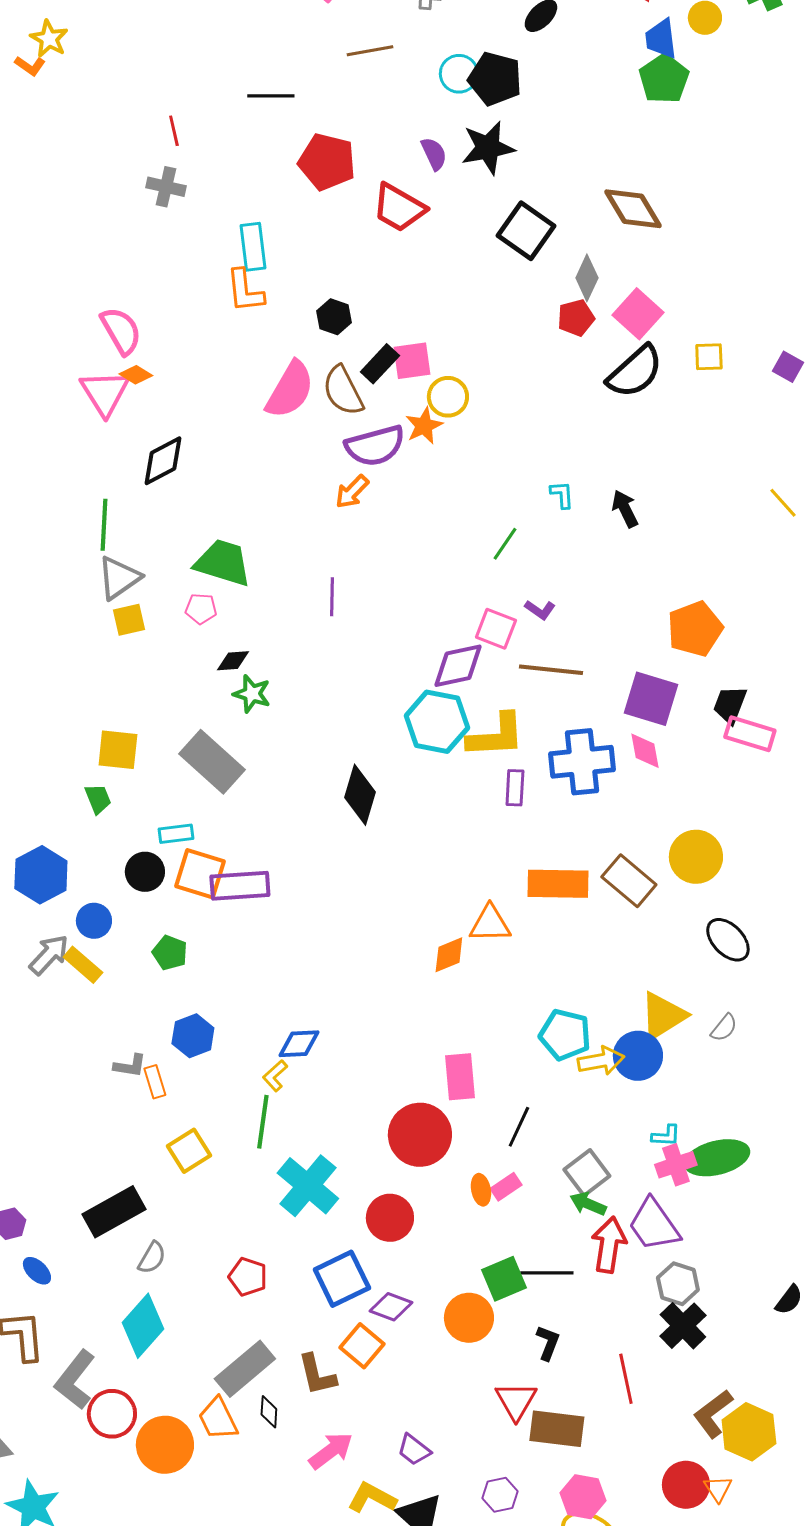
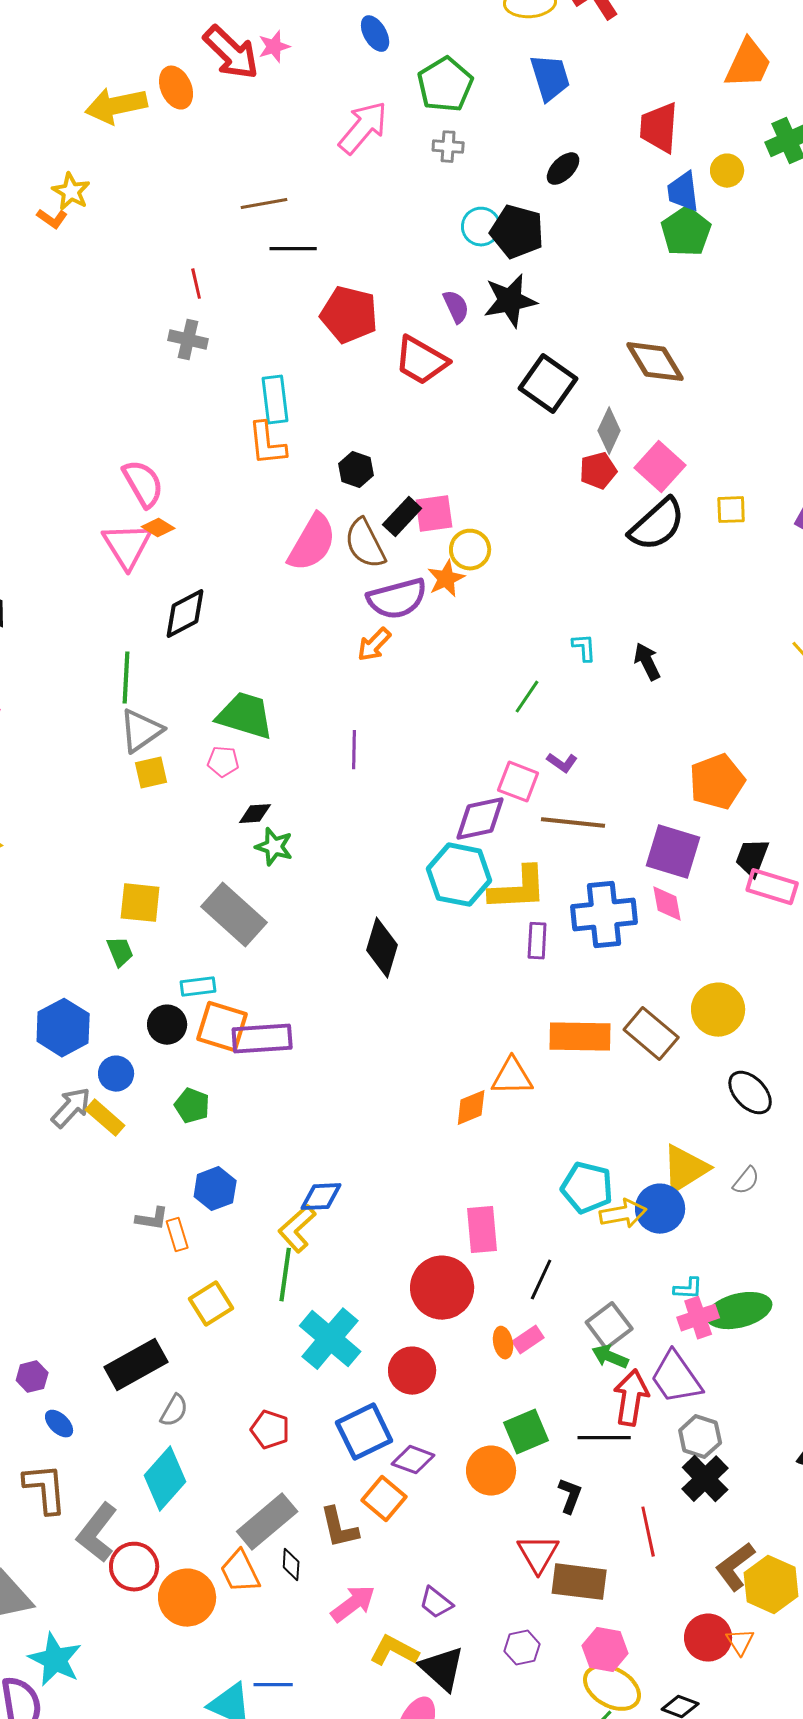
brown line: (370, 51) -> (264, 204), moved
yellow L-shape: (275, 1076) -> (297, 1229), size x1.5
black line: (547, 1273) -> (604, 1438), moved

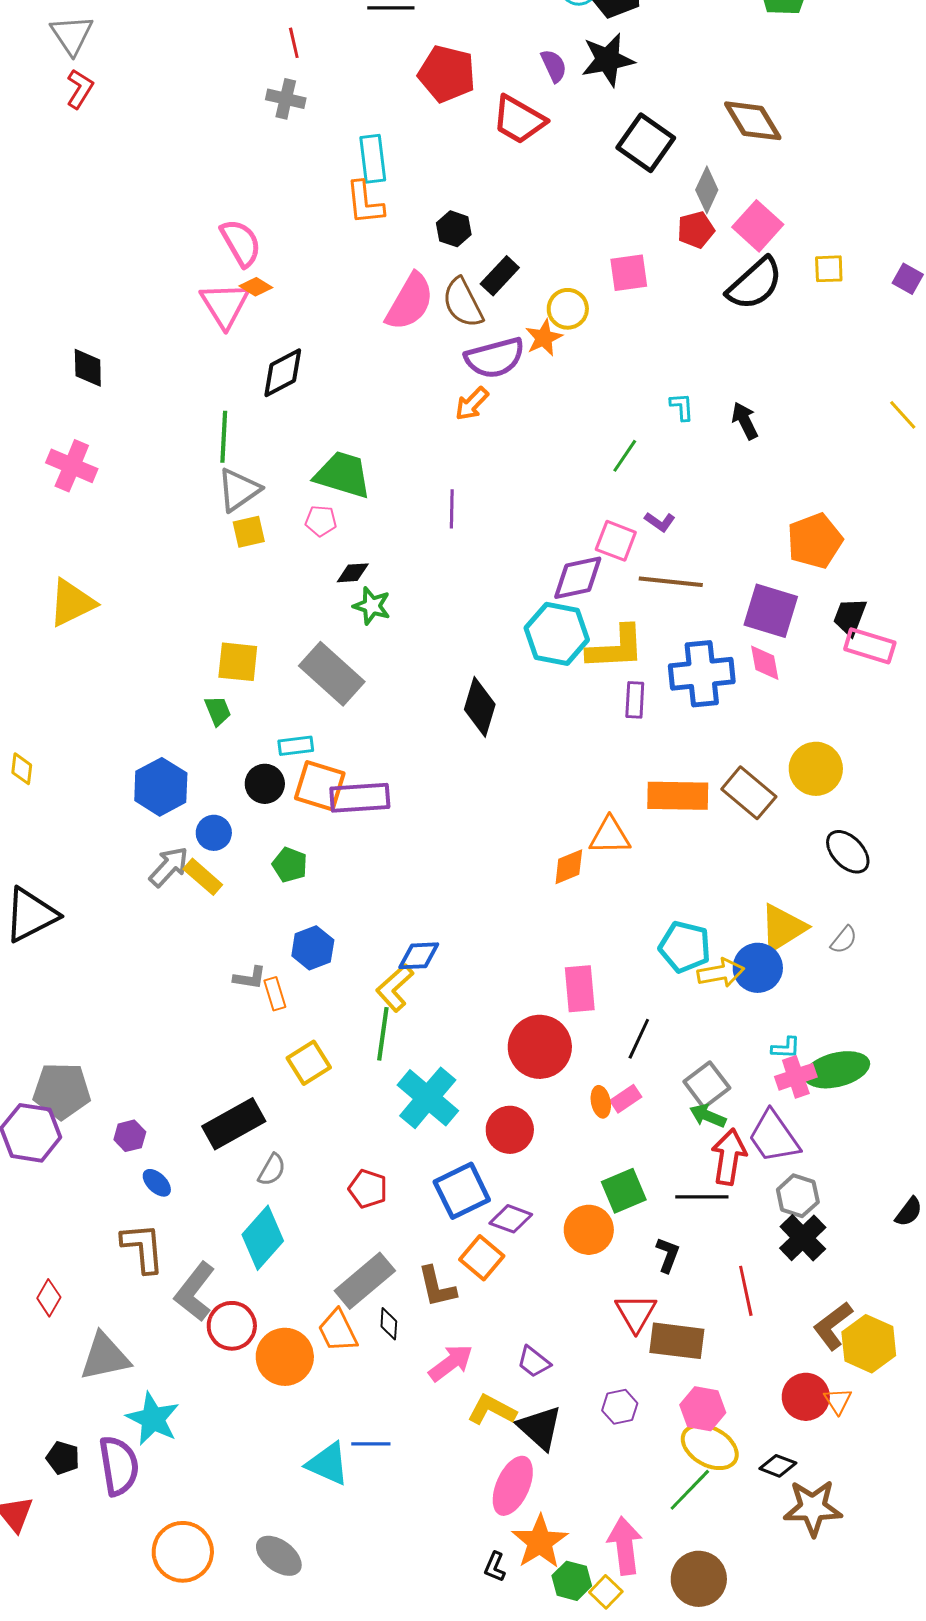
pink square: (434, 514) -> (629, 273), moved

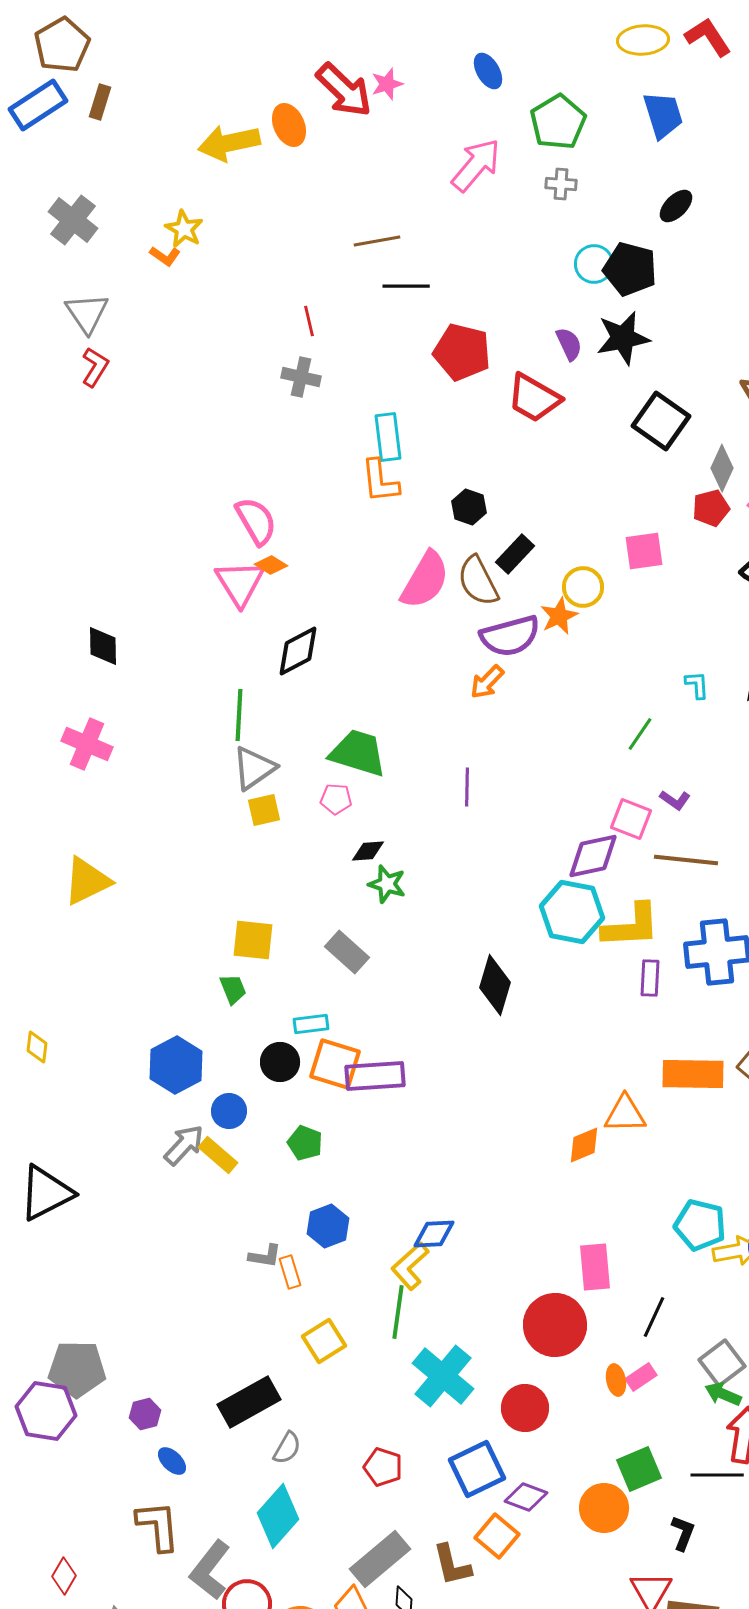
gray rectangle: (332, 674) -> (347, 952), size x0.7

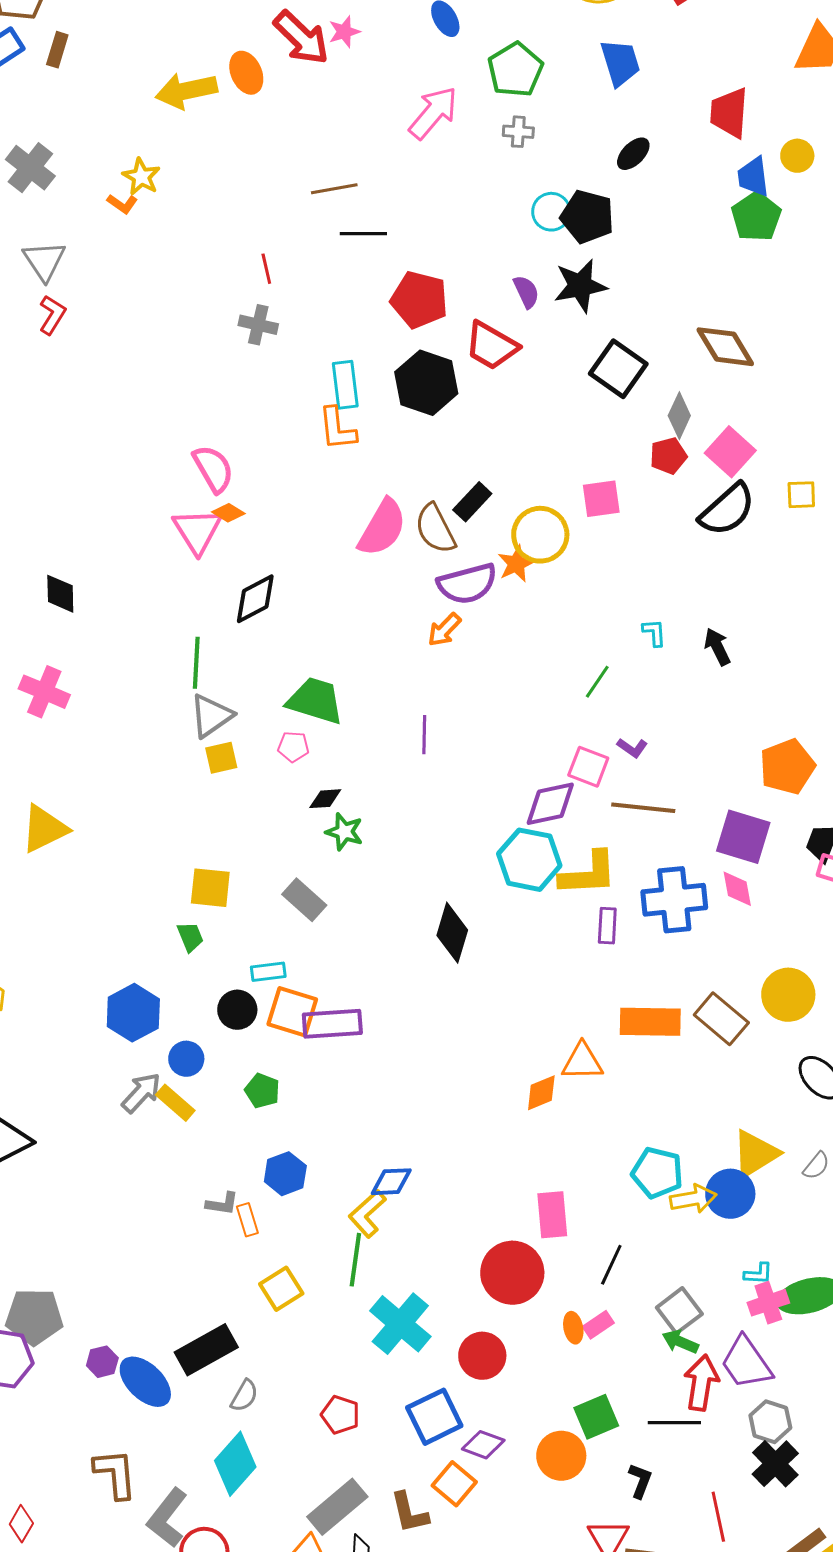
black hexagon: (469, 507) -> (426, 383), moved, size x1.8
yellow circle: (583, 587) -> (540, 535), size x1.4
blue ellipse: (172, 1461) -> (145, 1382), moved, size x1.8

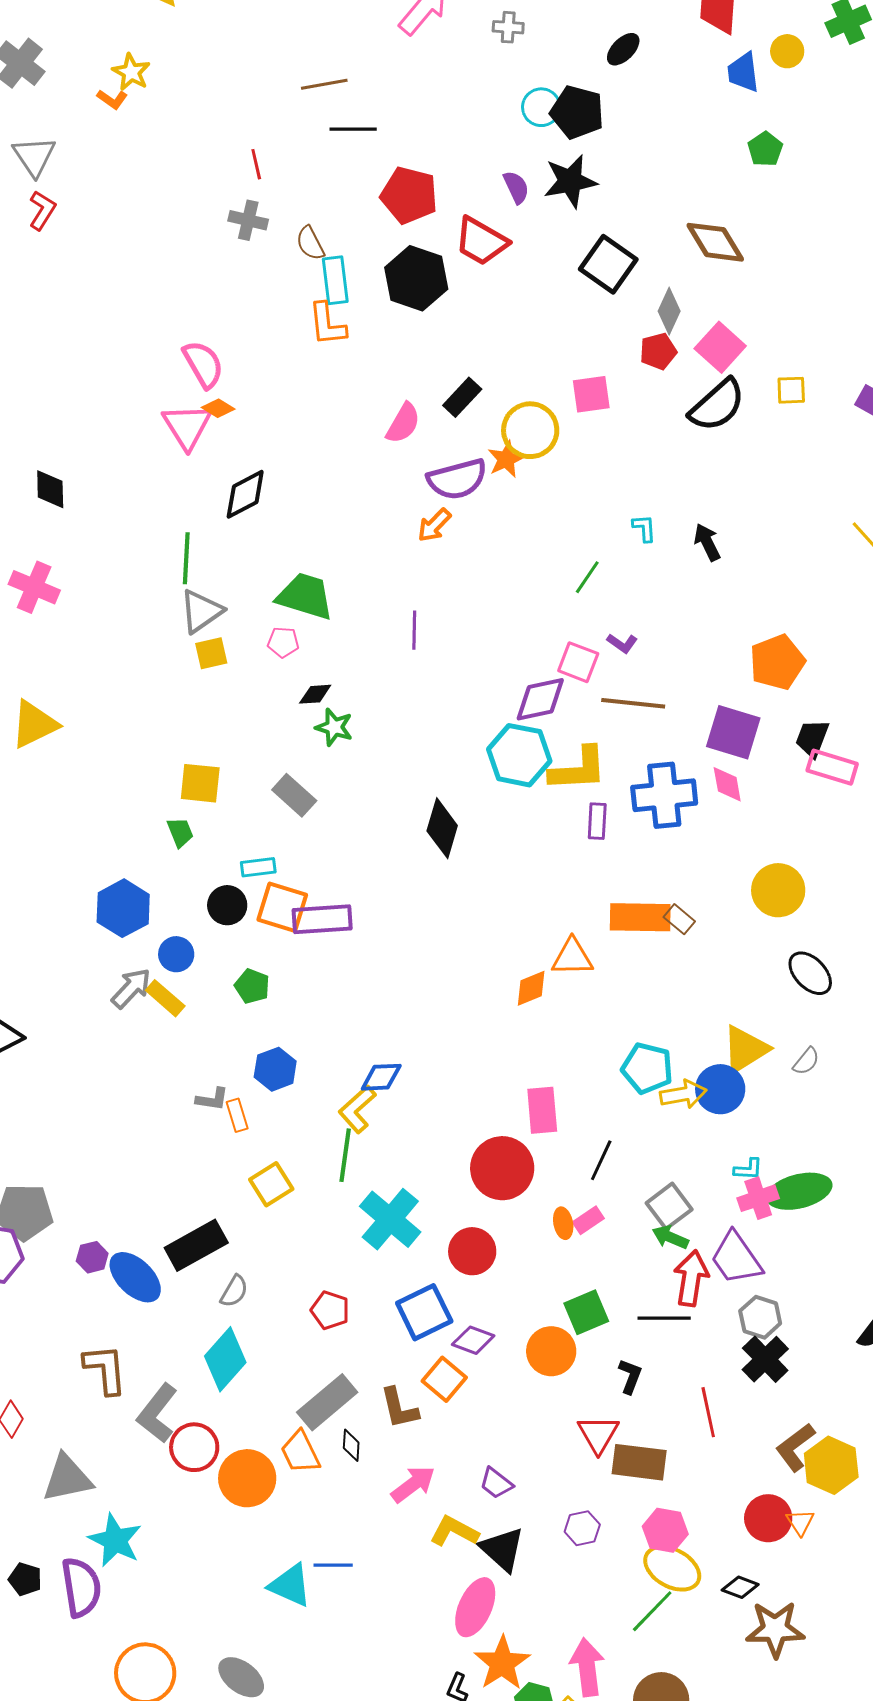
green pentagon: (756, 217) -> (765, 149), moved, size x0.7
pink semicircle: (382, 528) -> (403, 423), moved, size x0.7
brown semicircle: (435, 529) -> (310, 243), moved, size x0.7
brown rectangle: (721, 1019) -> (679, 919), moved, size x0.6

